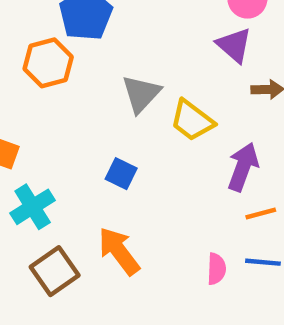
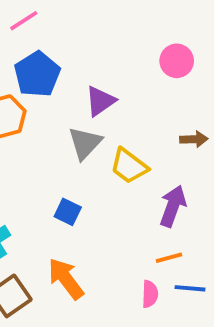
purple triangle: (234, 45) -> (100, 101), moved, turned 44
orange line: (261, 213) -> (169, 258), moved

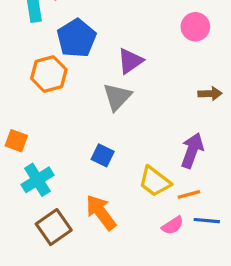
yellow trapezoid: (129, 166) -> (155, 181), moved
pink semicircle: (150, 294) -> (173, 225), turned 55

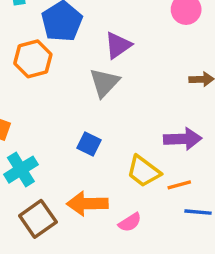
purple arrow: (192, 151) -> (183, 139), turned 68
orange arrow: (101, 212) -> (87, 204), turned -54
pink semicircle: (173, 225) -> (130, 222), moved

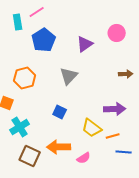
purple triangle: (118, 45) -> (85, 44), moved
orange hexagon: (33, 59) -> (25, 78), moved
brown square: (38, 219) -> (30, 156), turned -30

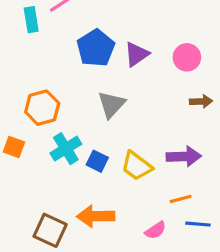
pink circle: (117, 33) -> (187, 57), moved
blue pentagon: (44, 40) -> (96, 48), moved
cyan cross: (20, 127) -> (66, 149), moved
yellow trapezoid: (92, 128) -> (137, 166), moved
pink semicircle: (84, 158) -> (155, 230), moved

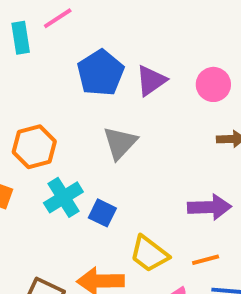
yellow trapezoid: (137, 166) -> (149, 254), moved

